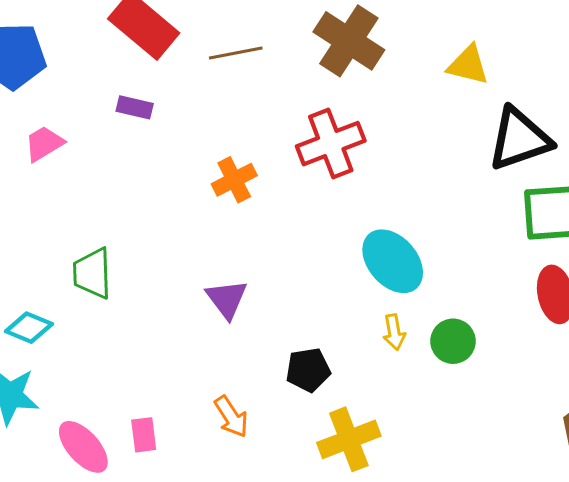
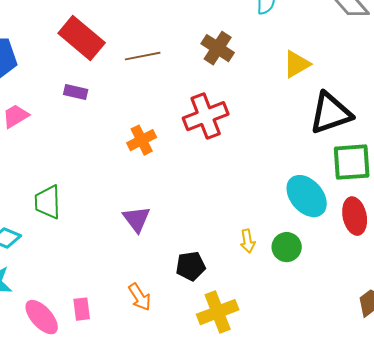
brown cross: (349, 41) -> (218, 48), size x0.7
yellow triangle: (468, 65) -> (297, 64), turned -44
cyan ellipse: (393, 261) -> (307, 196), moved

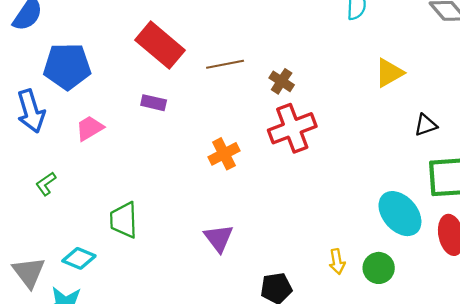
brown cross: (218, 48) -> (282, 81), moved, size x0.7
black triangle: (331, 113) -> (426, 125), size x0.5

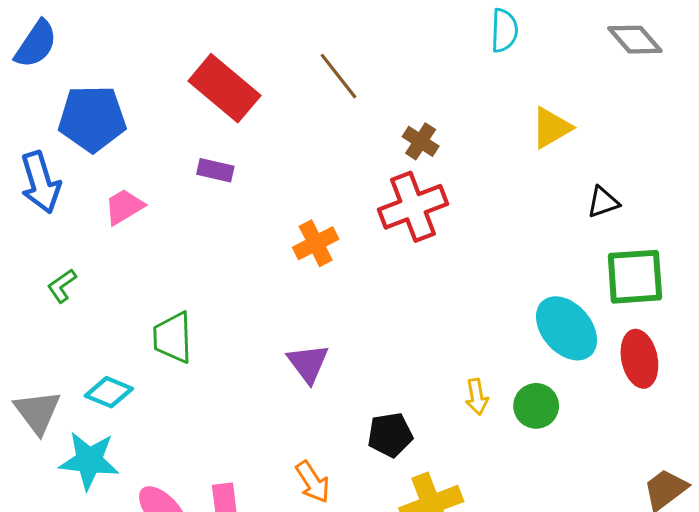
brown line: (225, 64) -> (338, 76), moved, turned 63
brown cross: (282, 81) -> (421, 141), moved

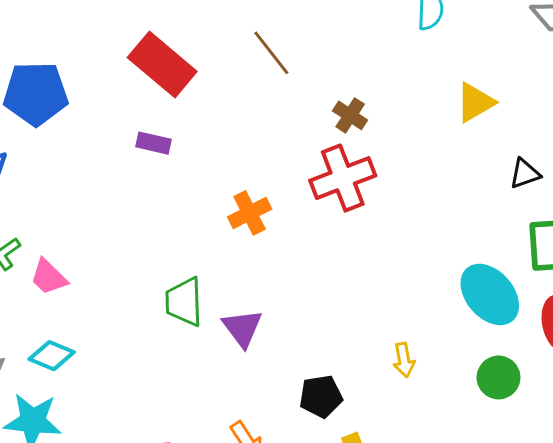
pink trapezoid: (124, 207) -> (49, 277), moved, turned -105
green trapezoid: (173, 337) -> (184, 302), moved
green circle: (536, 406) -> (499, 377), moved

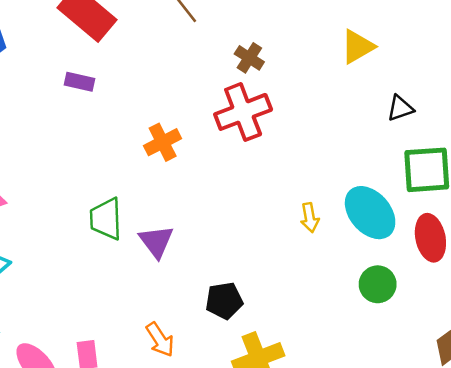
yellow arrow: (404, 360) -> (310, 218), moved

